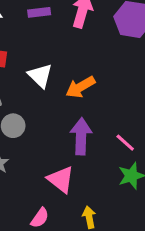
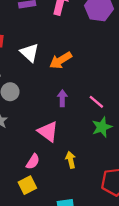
purple arrow: (81, 136) -> (62, 98), size x0.6

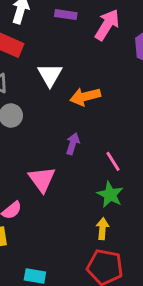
green star: (102, 127) -> (110, 195), turned 30
yellow arrow: (71, 160) -> (102, 229), moved

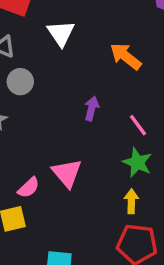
orange arrow: (85, 97) -> (126, 56), moved, turned 56
pink triangle: (42, 179) -> (67, 173), moved

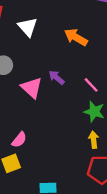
purple arrow: (92, 108) -> (57, 78), turned -56
pink triangle: (67, 173) -> (32, 88), moved

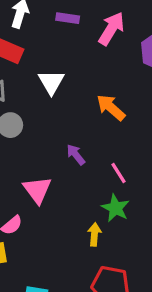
pink triangle: (32, 88) -> (37, 190), moved
yellow arrow: (94, 140) -> (94, 234), moved

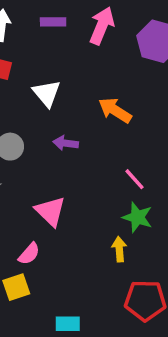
purple arrow: (76, 155) -> (66, 143), moved, turned -35

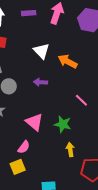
white triangle: (47, 93) -> (41, 51), moved
green star: (137, 217) -> (63, 124), moved
yellow arrow: (119, 249) -> (70, 150), moved

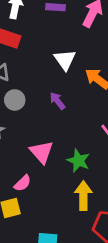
purple arrow: (40, 82) -> (57, 101), turned 40
yellow arrow: (70, 150) -> (83, 196), size x1.5

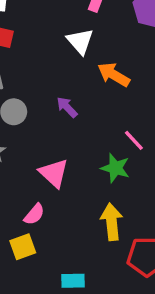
white triangle: (65, 60) -> (80, 41), moved
green star: (78, 161) -> (115, 168), moved

